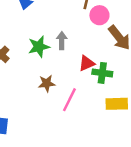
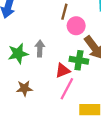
green cross: (102, 73) -> (79, 60), moved
pink line: (69, 100) -> (67, 89), moved

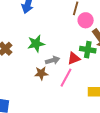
gray arrow: (40, 48) -> (53, 60), moved, turned 72
pink line: (67, 89) -> (66, 78), moved

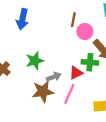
brown star: (41, 73) -> (43, 92), size x1.5

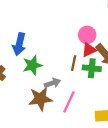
blue arrow: (22, 19) -> (19, 44), moved
brown line: (73, 20) -> (74, 63), moved
red triangle: (76, 73) -> (89, 50), moved

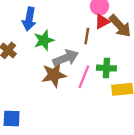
green cross: (92, 68) -> (106, 68), moved
gray arrow: (52, 83) -> (66, 58), size x1.5

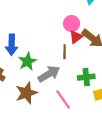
brown star: (54, 75) -> (26, 93), moved
pink line: (84, 77) -> (63, 99), moved, turned -48

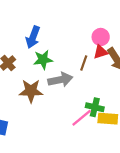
green cross: (86, 77) -> (95, 107), moved
pink line: (63, 99) -> (82, 118), moved, turned 66

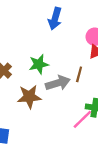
blue arrow: (33, 37) -> (55, 19), moved
brown line: (84, 63) -> (79, 74), moved

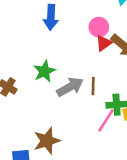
brown line: (79, 74) -> (93, 86), moved
brown star: (29, 97) -> (47, 141), moved

